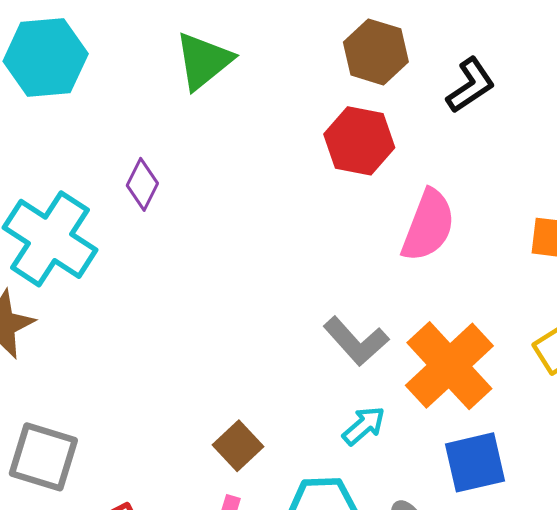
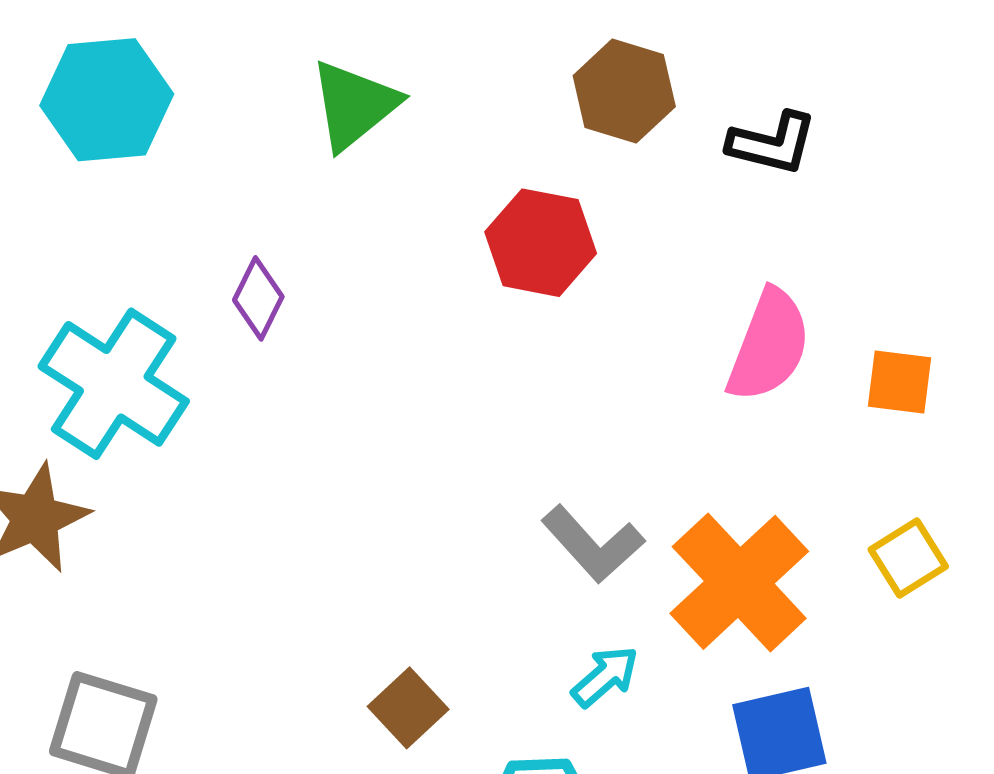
black L-shape: (471, 85) -> (772, 143), turned 48
red hexagon: (359, 141) -> (541, 243), moved
pink semicircle: (428, 225) -> (769, 345), moved

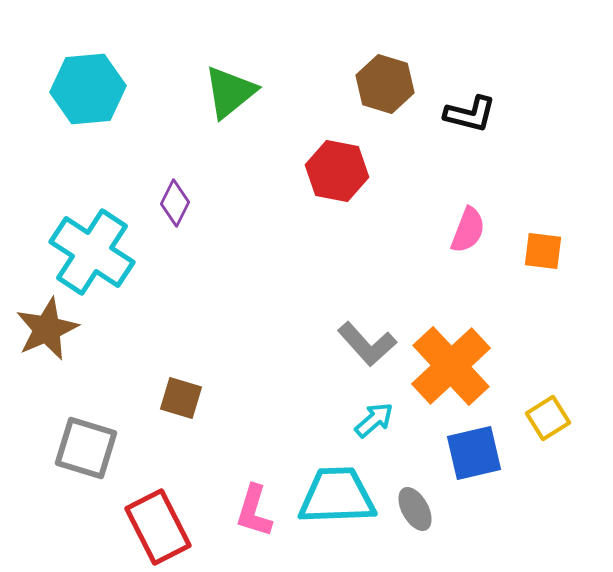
pink semicircle: (769, 345) -> (468, 230), size x0.7
yellow square: (908, 558) -> (548, 418), moved
brown square: (408, 708) -> (181, 398), moved, turned -30

